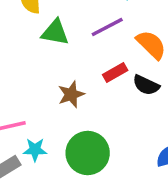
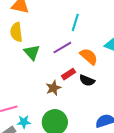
green triangle: (55, 32) -> (32, 52), turned 42
brown star: (71, 94) -> (53, 88), moved

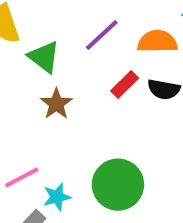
orange semicircle: (89, 56) -> (157, 42), turned -30
brown star: (53, 88) -> (56, 104), moved

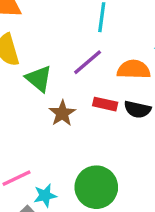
red rectangle: (125, 84) -> (105, 104), turned 55
brown star: (56, 104) -> (62, 113), moved

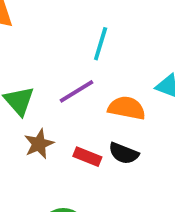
red rectangle: (105, 104) -> (87, 157), moved

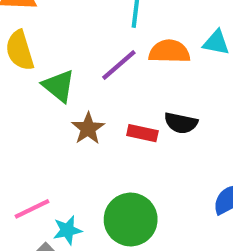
orange semicircle: (127, 108) -> (169, 52), moved

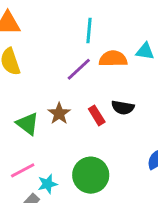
green triangle: (59, 86) -> (28, 124), moved
red rectangle: (142, 133) -> (97, 115), turned 48

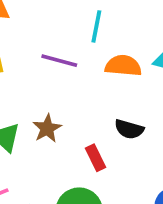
purple line: (79, 69) -> (59, 61), moved, turned 52
red rectangle: (97, 115) -> (95, 158), moved

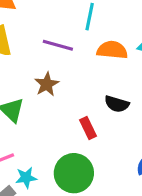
brown star: (47, 128) -> (47, 84), moved

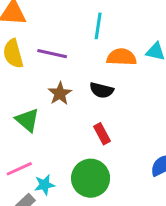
purple line: (58, 45) -> (52, 54), moved
black semicircle: (117, 104) -> (102, 90), moved

